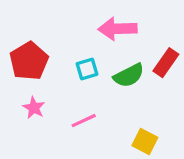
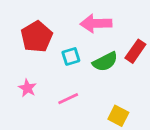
red pentagon: (29, 61) -> (37, 37), moved

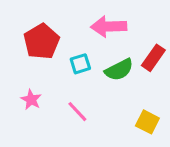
pink line: (68, 99) -> (77, 112), turned 72
yellow square: (118, 116) -> (147, 122), moved

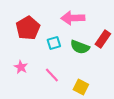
green semicircle: (119, 70) -> (80, 47), turned 48
yellow square: (147, 122) -> (81, 87), moved

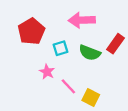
pink star: (21, 67) -> (47, 72), moved
pink line: (52, 75) -> (68, 86), moved

